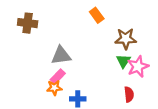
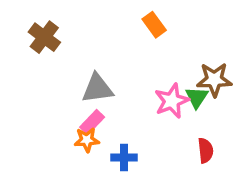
brown cross: (28, 23) -> (44, 37), turned 30
brown star: (126, 39) -> (214, 80), moved
pink star: (138, 67) -> (172, 101), moved

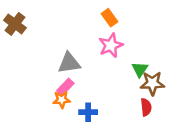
brown cross: (44, 37) -> (15, 24), moved
brown star: (214, 80) -> (152, 83), moved
pink star: (172, 101) -> (111, 45), moved

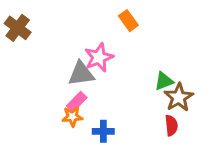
pink star: (111, 45) -> (99, 57), moved
green triangle: (140, 69) -> (164, 81), turned 36
brown star: (152, 83) -> (179, 97), turned -30

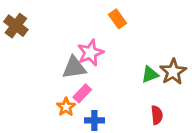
brown star: (179, 97) -> (173, 72), moved
pink rectangle: (77, 102) -> (82, 93), moved
orange star: (72, 117) -> (66, 107), turned -30

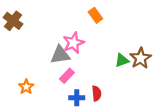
orange star: (66, 107) -> (26, 87), moved
red semicircle: (157, 115) -> (97, 93), moved

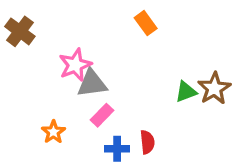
pink star: (73, 43) -> (75, 65), moved
orange star: (26, 87) -> (53, 132), moved

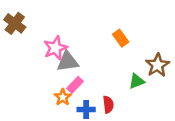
orange rectangle: (146, 23) -> (121, 38), moved
green triangle: (186, 92) -> (137, 81), moved
orange star: (53, 132) -> (63, 97), moved

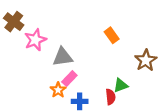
pink star: (55, 48) -> (35, 40), moved
green triangle: (137, 81) -> (121, 85), moved
red semicircle: (108, 105) -> (110, 97), moved

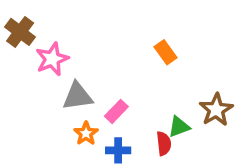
gray triangle: (63, 57) -> (78, 96), moved
brown star: (146, 60) -> (216, 110), moved
pink rectangle: (69, 79) -> (116, 111), moved

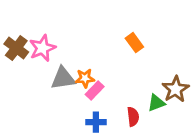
brown cross: (20, 32) -> (16, 48), moved
green triangle: (179, 127) -> (156, 103), moved
orange star: (86, 133) -> (85, 78), moved, turned 30

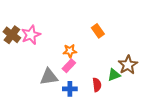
gray triangle: (63, 78) -> (49, 77), moved
orange star: (85, 78) -> (70, 51), moved

